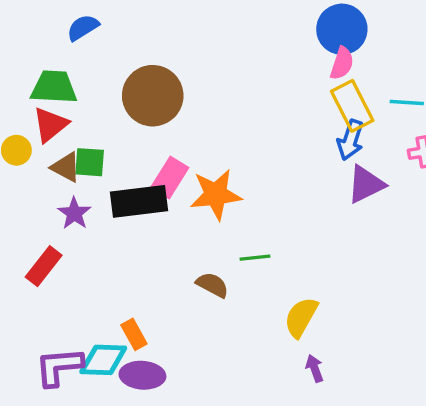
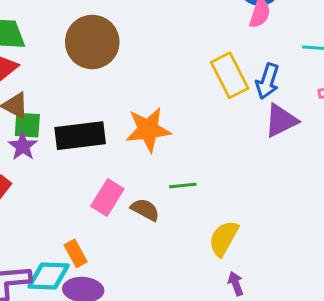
yellow rectangle: (352, 106) -> (230, 75), moved
green square: (90, 162) -> (27, 125), moved
pink rectangle: (170, 178) -> (107, 198), moved

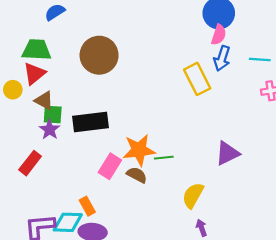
blue arrow: (267, 81) -> (222, 58), moved
purple triangle: (281, 121) -> (227, 153), moved
orange star: (148, 130) -> (139, 150), moved

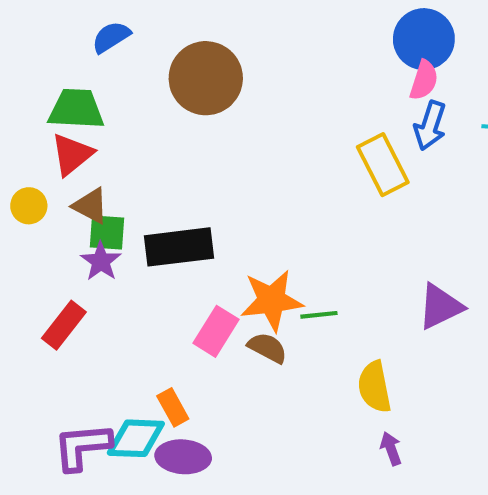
brown circle: (99, 55) -> (206, 78), moved
yellow circle: (13, 90) -> (29, 206), moved
yellow semicircle: (193, 195) -> (374, 387), turned -40

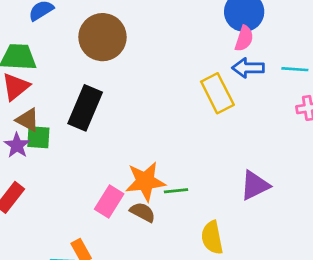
blue arrow: (430, 126) -> (248, 68), turned 72
black rectangle: (179, 247) -> (85, 108), moved, turned -60
purple star: (101, 261) -> (17, 145), moved

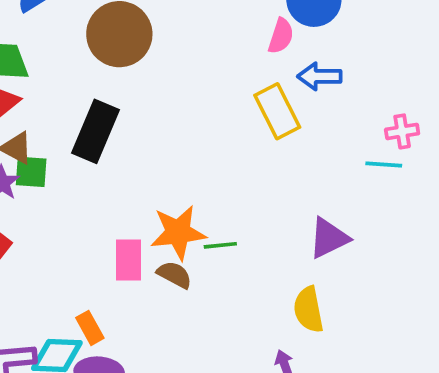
pink semicircle: (244, 38) -> (281, 36), moved
cyan line: (295, 69) -> (384, 165), moved
pink rectangle: (109, 201) -> (128, 260), turned -32
yellow semicircle: (212, 238) -> (308, 310), moved

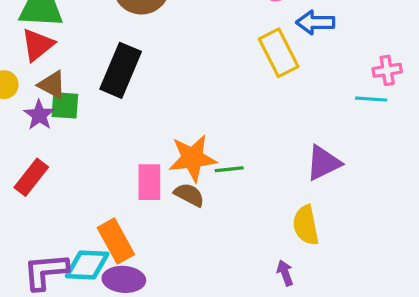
orange rectangle: (90, 328) -> (116, 241), size x1.5

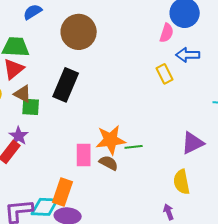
yellow rectangle: (279, 53) -> (165, 74), size x0.7
purple star: (39, 115) -> (19, 136), moved
orange rectangle: (116, 241) -> (63, 192), turned 48

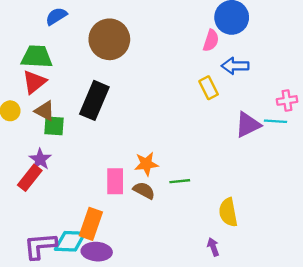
orange star: (111, 140) -> (146, 164), size x0.7
purple triangle: (193, 143) -> (248, 125), moved
green line: (134, 147) -> (180, 181), moved

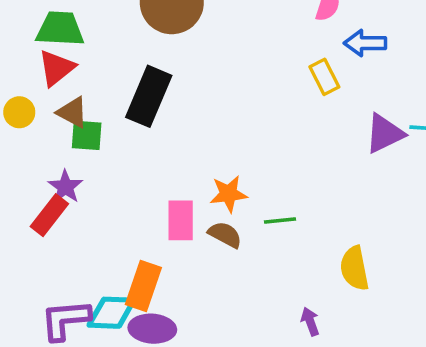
purple arrow: (213, 247) -> (310, 322), moved

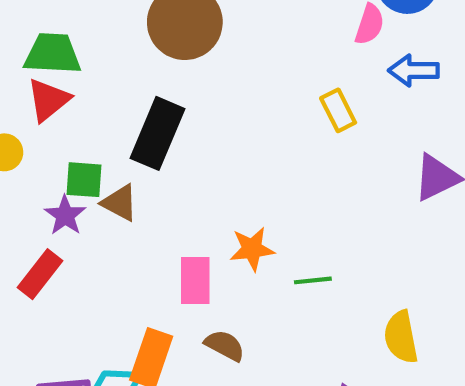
yellow rectangle: (324, 77) -> (338, 110), moved
brown triangle: (72, 112) -> (120, 203), moved
purple star: (65, 187) -> (65, 215), moved
brown semicircle: (225, 235) -> (225, 345), moved

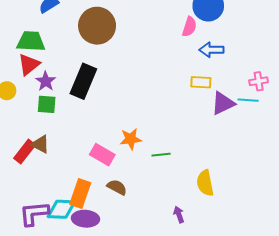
yellow rectangle: (338, 110) -> (201, 82), moved, turned -60
brown triangle: (120, 203) -> (40, 144), moved
purple star: (65, 215) -> (46, 81), moved
pink rectangle: (195, 280) -> (102, 155), turned -60

